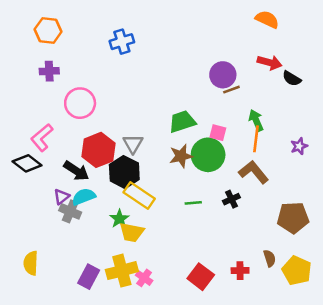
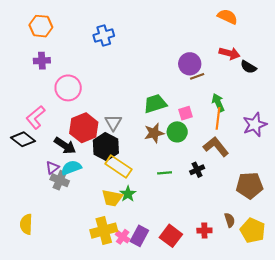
pink square: (218, 133) -> (186, 113), turned -32
purple star: (299, 146) -> (255, 125), size x1.6
green circle: (208, 155) -> (177, 132), size x0.7
green star: (119, 219) -> (128, 194), moved
purple rectangle: (89, 277) -> (139, 236), moved

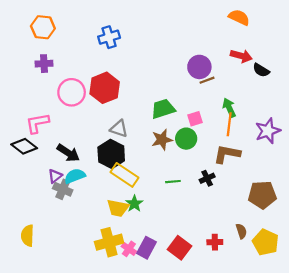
pink L-shape: (36, 117) -> (37, 123), turned 30
gray triangle: (113, 123) -> (119, 129), turned -42
red hexagon: (84, 128) -> (105, 88), moved
brown L-shape: (216, 147) -> (227, 154), turned -40

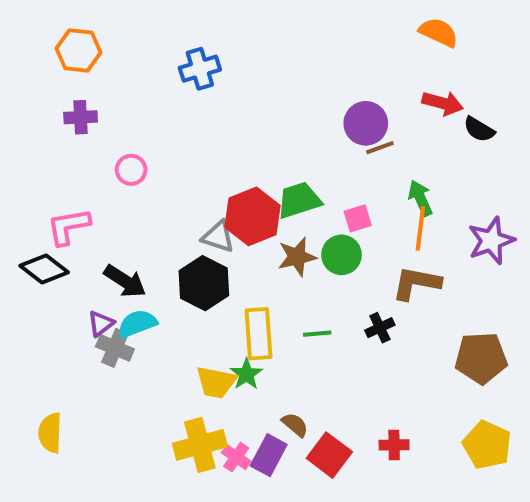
red hexagon: (105, 88) -> (252, 216), moved
pink circle: (72, 92) -> (131, 170), size x0.6
yellow rectangle: (124, 175) -> (259, 334), moved, turned 52
brown semicircle: (241, 231) -> (295, 425), moved, turned -32

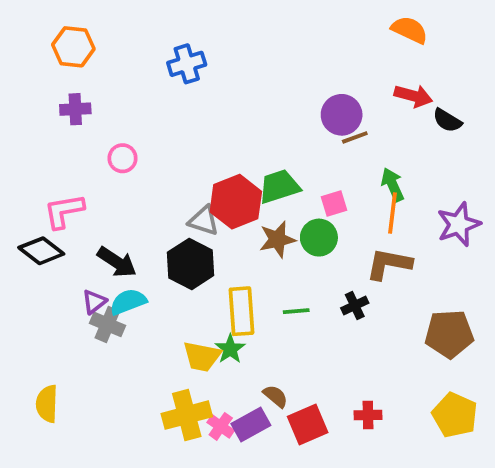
purple rectangle: (269, 455) -> (251, 425), turned 33
red square: (329, 455) -> (308, 425), turned 30

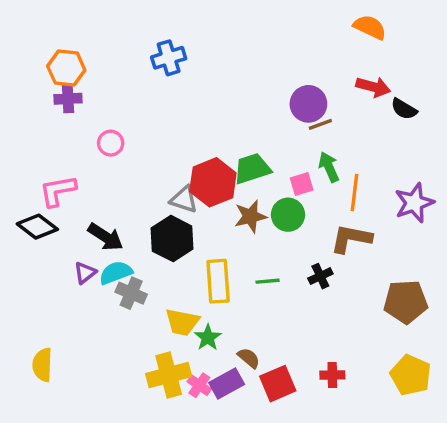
orange hexagon: (73, 47) -> (66, 68), moved
green arrow: (393, 185) -> (329, 167), moved
gray cross: (107, 324) -> (131, 293), moved
green star: (230, 349) -> (208, 337), moved

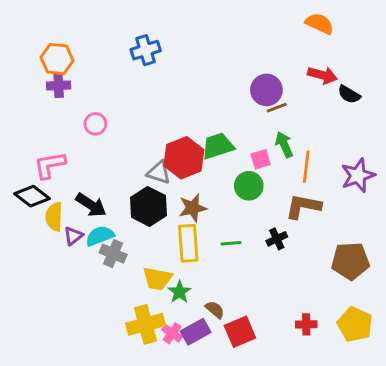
brown star: (250, 216) -> (193, 208), moved
yellow semicircle: (42, 365) -> (54, 217), moved
red cross: (332, 375) -> (306, 324), moved

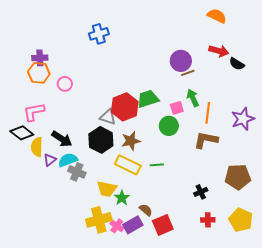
orange hexagon: (57, 59) -> (39, 73), moved
black cross: (277, 239) -> (201, 192), moved
yellow rectangle: (188, 243) -> (128, 165), turned -60

